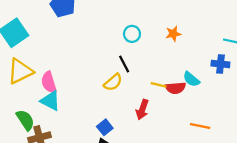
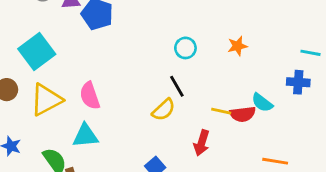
pink semicircle: (49, 82) -> (90, 96), moved
cyan triangle: (50, 101) -> (85, 136), turned -30

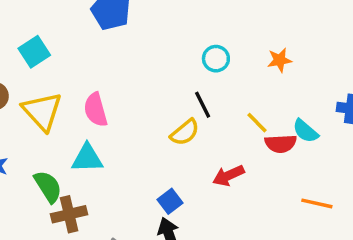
cyan square: (37, 51) -> (34, 52), size x0.7
yellow triangle: (46, 100) -> (42, 111), turned -48
yellow line: (221, 111) -> (257, 123), moved, turned 30
red arrow: (202, 143) -> (229, 176), turned 45

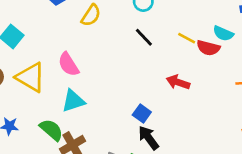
yellow semicircle: (185, 132) -> (91, 15), moved
red semicircle: (281, 144) -> (208, 48), turned 35
red arrow: (229, 176) -> (178, 82), turned 60

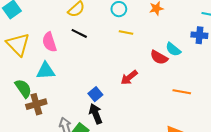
black line: (144, 37) -> (79, 33), moved, turned -35
yellow line: (187, 38) -> (126, 33), moved, turned -32
red arrow: (178, 82) -> (129, 77), turned -72

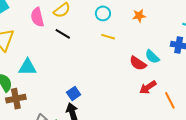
pink semicircle: (49, 42) -> (37, 17), moved
red arrow: (129, 77) -> (148, 87), moved
orange line: (182, 92) -> (170, 100), moved, turned 48

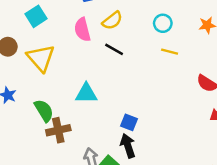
cyan triangle: (27, 67) -> (86, 93), moved
blue square: (74, 94) -> (129, 122), turned -32

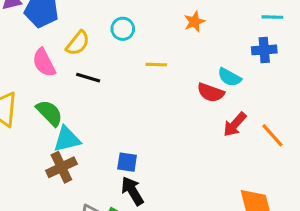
cyan circle: (163, 23) -> (123, 29), moved
green semicircle: (44, 111) -> (49, 113), moved
brown cross: (58, 130) -> (61, 167), moved

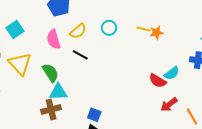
yellow line: (156, 65) -> (144, 29), moved
cyan semicircle: (229, 77) -> (172, 73), turned -77

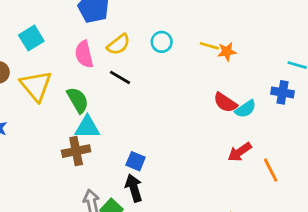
red semicircle: (158, 81) -> (225, 103), moved

